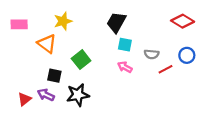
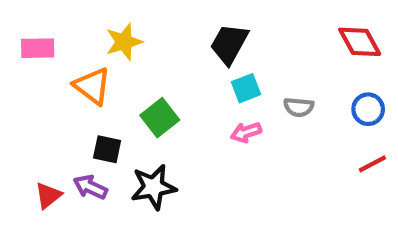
red diamond: (183, 21) -> (360, 42), turned 30
cyan square: (125, 45) -> (246, 88), turned -32
pink arrow: (125, 67) -> (246, 132), turned -48
red line: (165, 69) -> (372, 164), moved

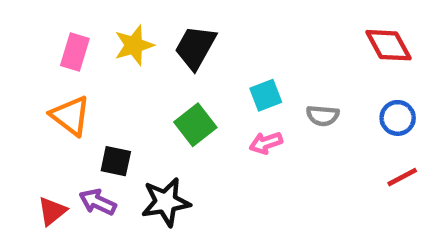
black trapezoid: (229, 44) -> (195, 47), moved
pink rectangle: (38, 48) -> (75, 52), moved, turned -72
orange triangle: (92, 86) -> (70, 116), moved
green square: (160, 118) -> (195, 125), moved

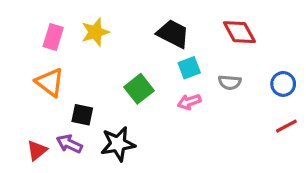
red diamond: (389, 45) -> (239, 32), moved
black trapezoid: (195, 47) -> (173, 34), moved, turned 88

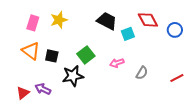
cyan square: (189, 68) -> (128, 34), moved
gray semicircle: (230, 82) -> (142, 73), moved, turned -64
blue circle: (283, 84) -> (175, 30), moved
black square: (82, 115) -> (52, 56), moved
black star: (118, 144) -> (73, 76), moved

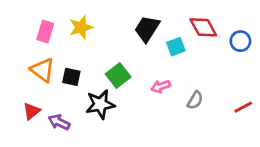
black trapezoid: (107, 21) -> (147, 29), turned -85
red triangle: (23, 93) -> (32, 111), moved

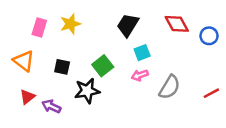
cyan square: (176, 47) -> (142, 53), moved
orange triangle: (43, 70) -> (24, 61), moved
gray semicircle: (195, 100) -> (170, 87), size x1.5

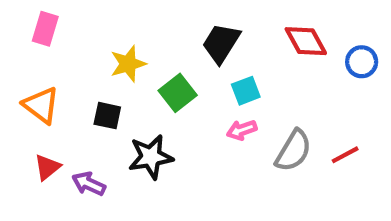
yellow star: (70, 24) -> (128, 64), moved
pink rectangle: (39, 27) -> (45, 29), moved
green square: (103, 66) -> (178, 93), moved
red line: (211, 93) -> (345, 155), moved

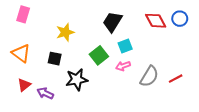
blue circle: (362, 62) -> (180, 19), moved
green square: (178, 93) -> (99, 55), moved

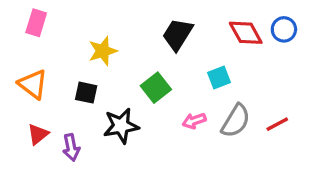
cyan square: (125, 46) -> (219, 78), moved
pink arrow: (123, 66) -> (194, 121), moved
purple arrow: (45, 93) -> (71, 147), turned -126

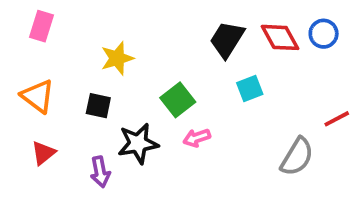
black trapezoid: (178, 34) -> (227, 39), moved
pink arrow: (194, 121) -> (197, 138), moved
gray semicircle: (236, 121) -> (297, 157), moved
red line: (277, 124) -> (337, 119), moved
purple arrow: (71, 147) -> (100, 172), moved

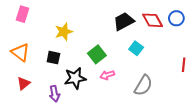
black trapezoid: (227, 39) -> (124, 21), turned 30
cyan square: (250, 89) -> (136, 48), turned -32
red line: (337, 119) -> (184, 65), turned -56
gray semicircle: (297, 157) -> (143, 85), moved

